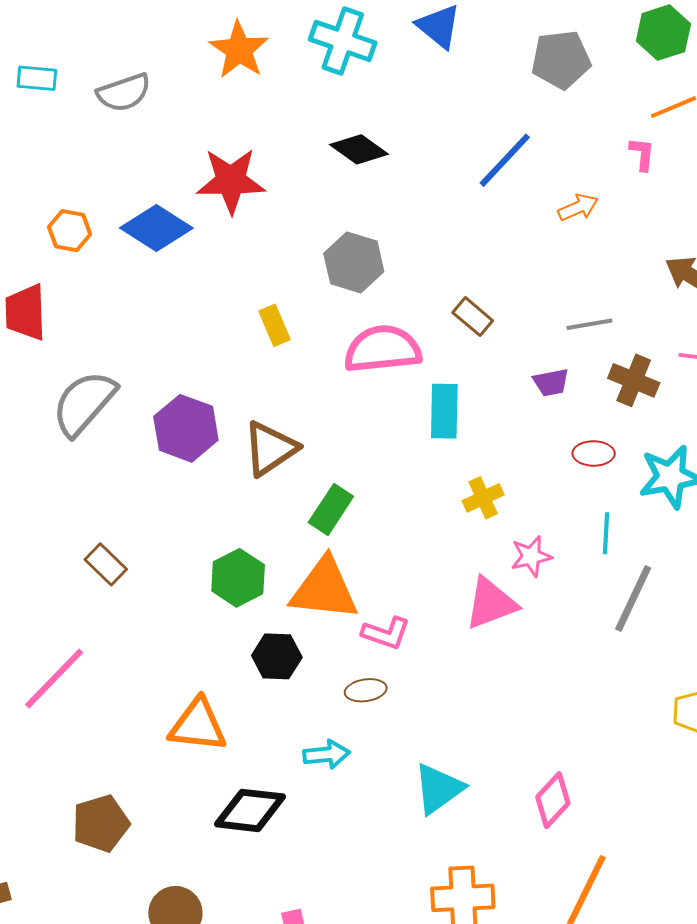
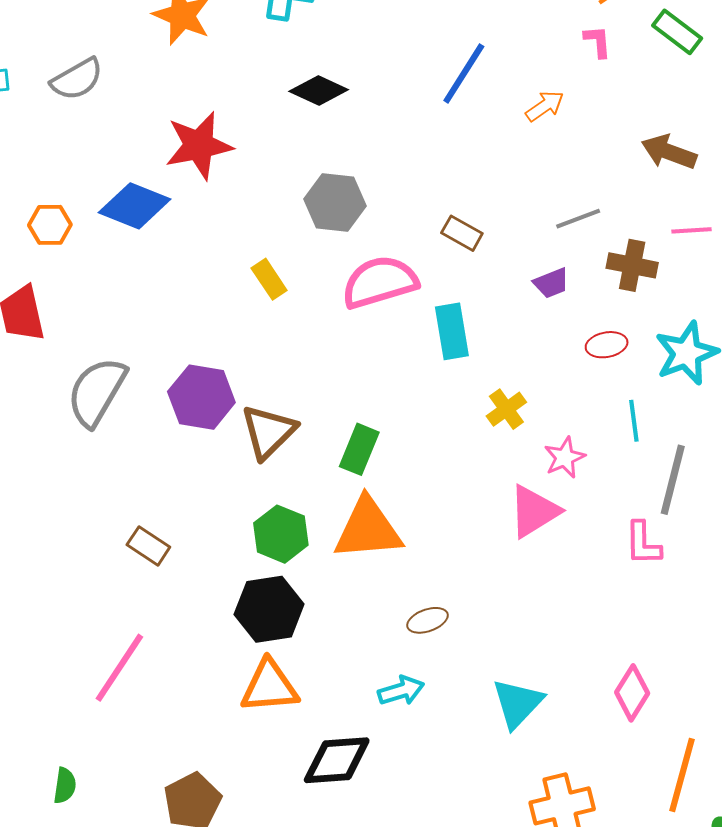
brown triangle: (270, 449) -> (269, 432), moved
pink L-shape: (386, 633) -> (643, 543), moved, turned 81
black hexagon: (277, 656) -> (269, 609), moved, size x1.4

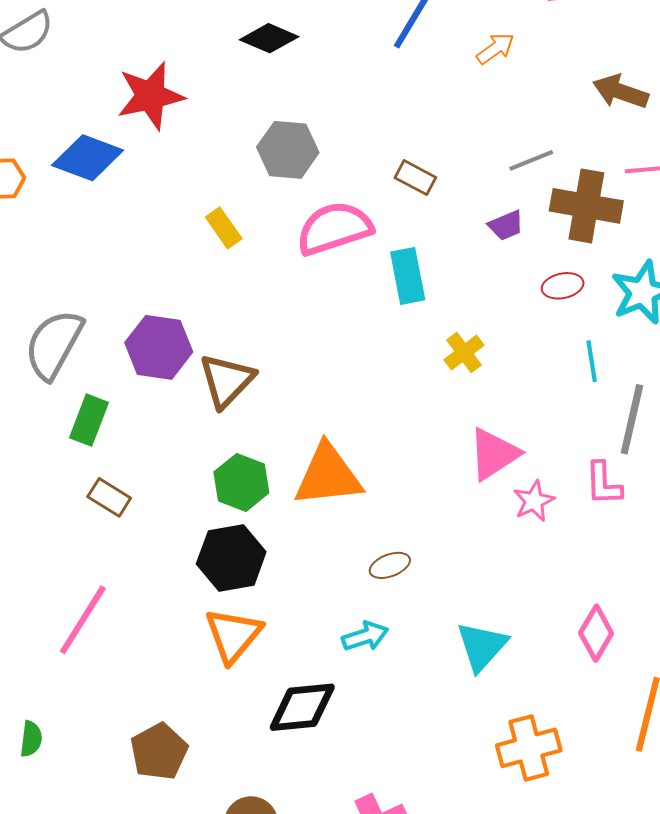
brown cross: (632, 265) -> (586, 206), size x1.4
green rectangle: (359, 449) -> (89, 420), moved
pink star: (565, 458) -> (534, 501), moved
orange triangle: (269, 686) -> (233, 635), turned -44

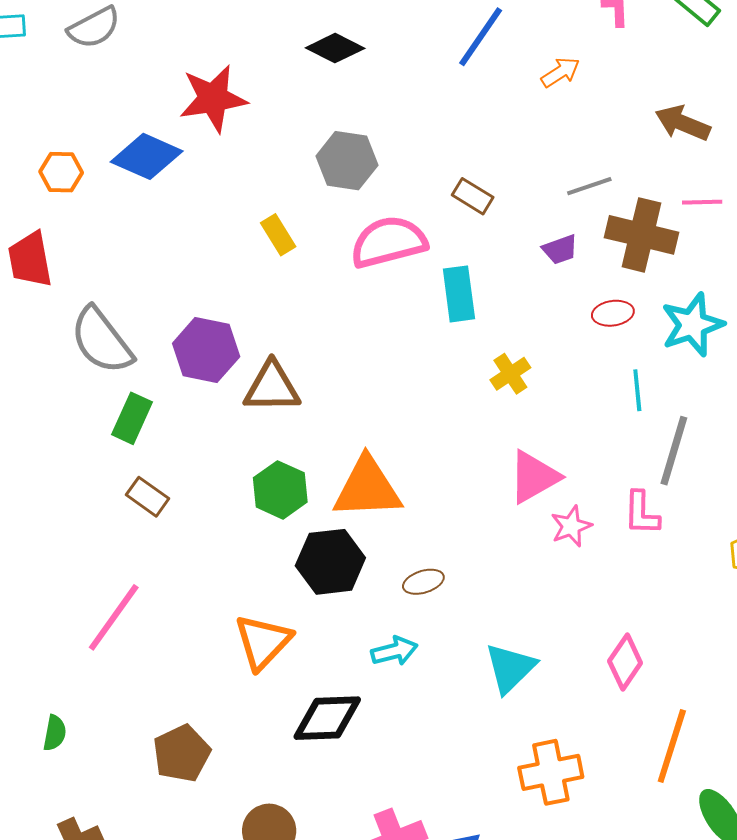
gray semicircle: (54, 344) -> (102, 341), turned -70
brown triangle: (227, 380) -> (272, 387), turned 42
black hexagon: (231, 558) -> (330, 562), moved

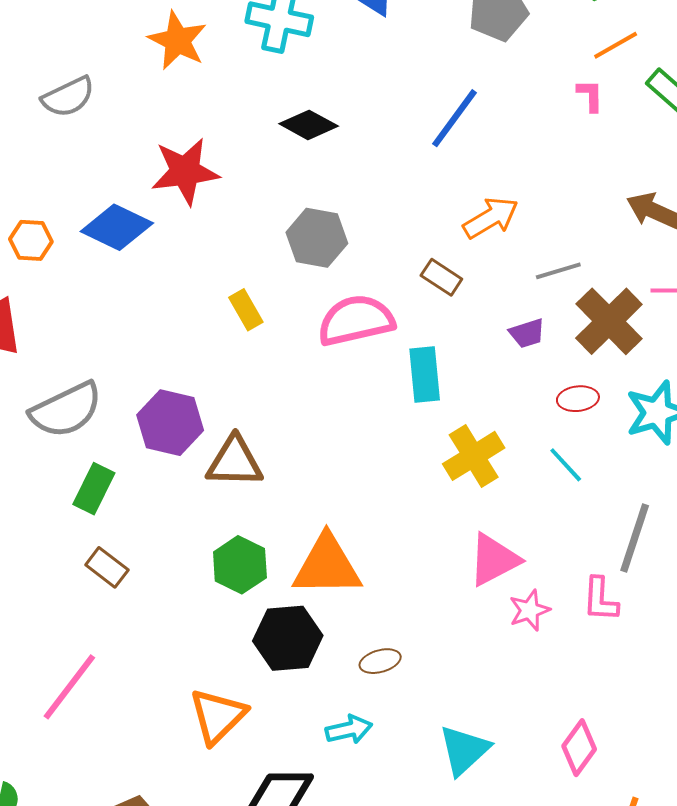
orange arrow: (560, 72) -> (491, 218), moved, size x1.4
brown cross: (641, 235) -> (609, 321), turned 30
gray semicircle: (102, 341) -> (66, 410), turned -80
yellow cross: (510, 374) -> (474, 456), size x1.5
cyan line: (637, 390) -> (566, 465), moved, turned -39

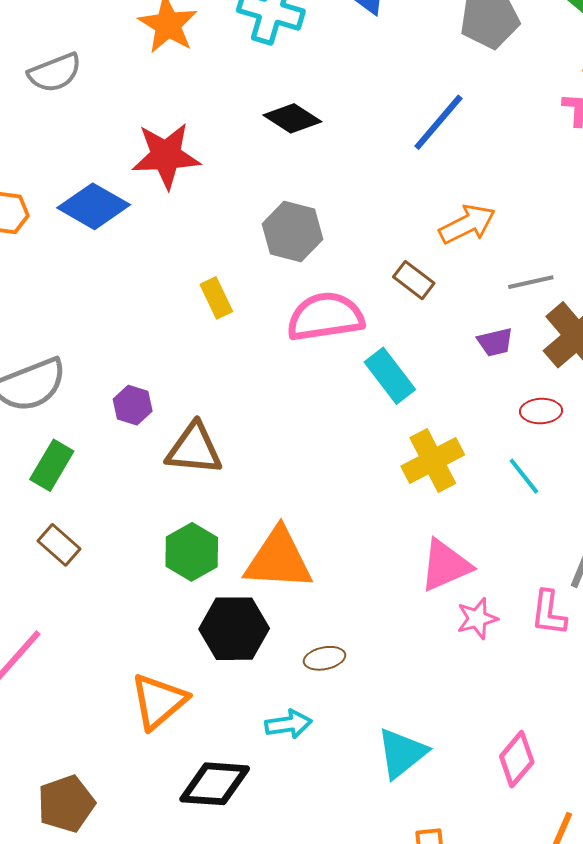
cyan rectangle: (425, 375) -> (390, 376), turned -36
purple hexagon: (170, 423) -> (133, 405), size x0.6

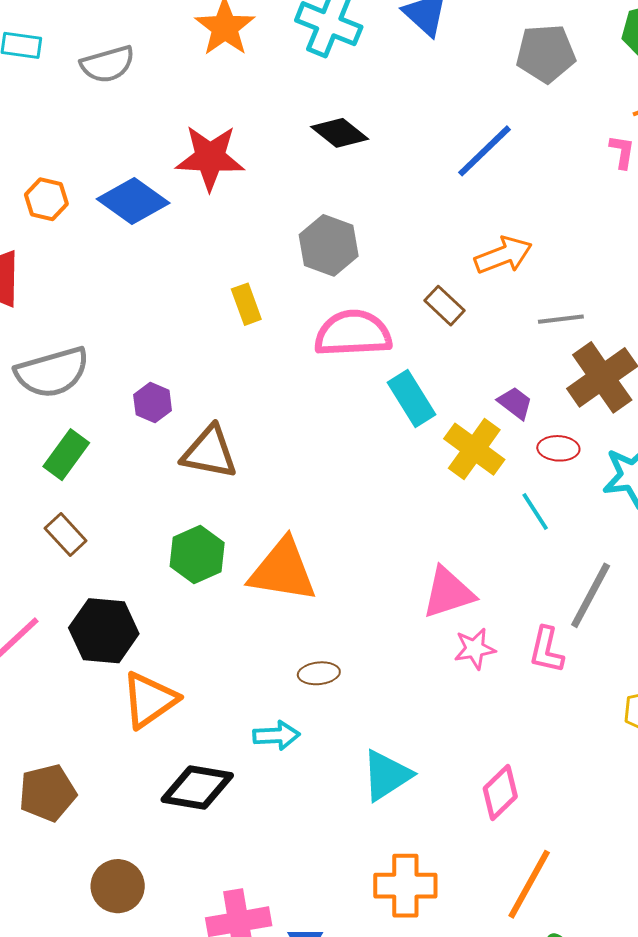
purple trapezoid: (495, 342) -> (515, 403), moved, turned -135
yellow cross: (433, 461) -> (474, 449), moved, turned -32
black hexagon: (234, 629) -> (104, 631), moved

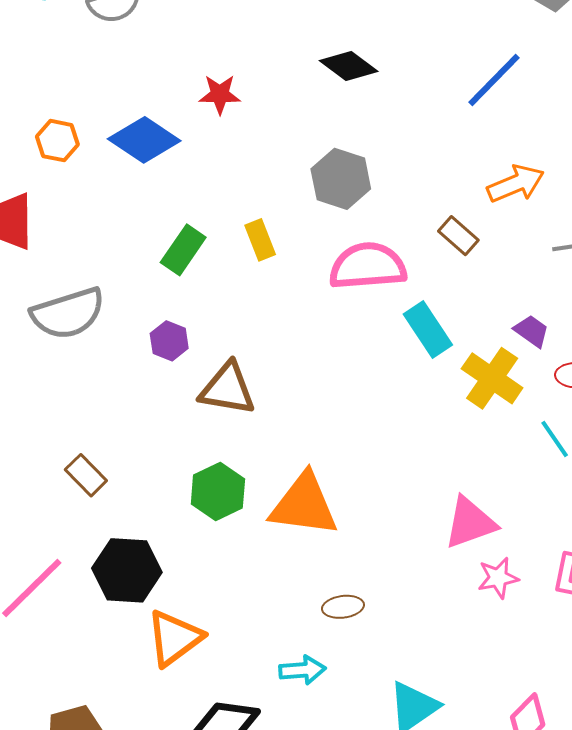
red star: (210, 158) -> (220, 94), size x0.6
green rectangle: (66, 455) -> (183, 250), moved

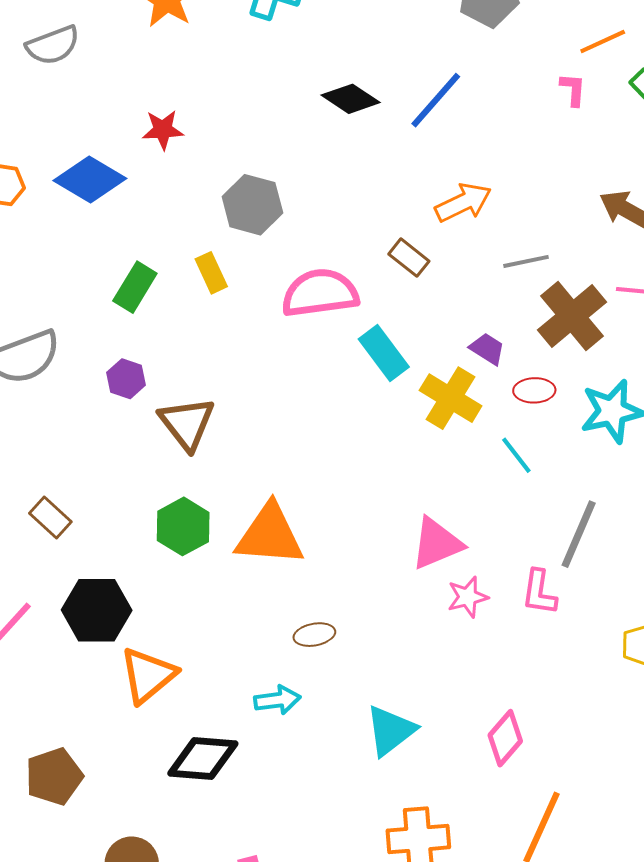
black diamond: (349, 66) -> (351, 99), moved
gray hexagon: (341, 179) -> (252, 205), moved
brown triangle: (227, 389) -> (187, 423), turned 46

